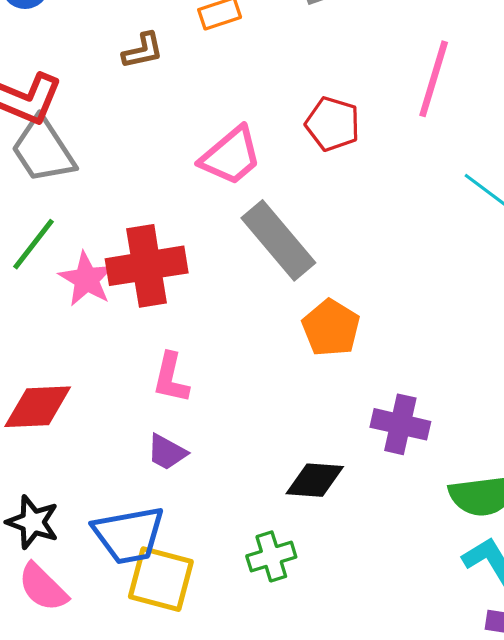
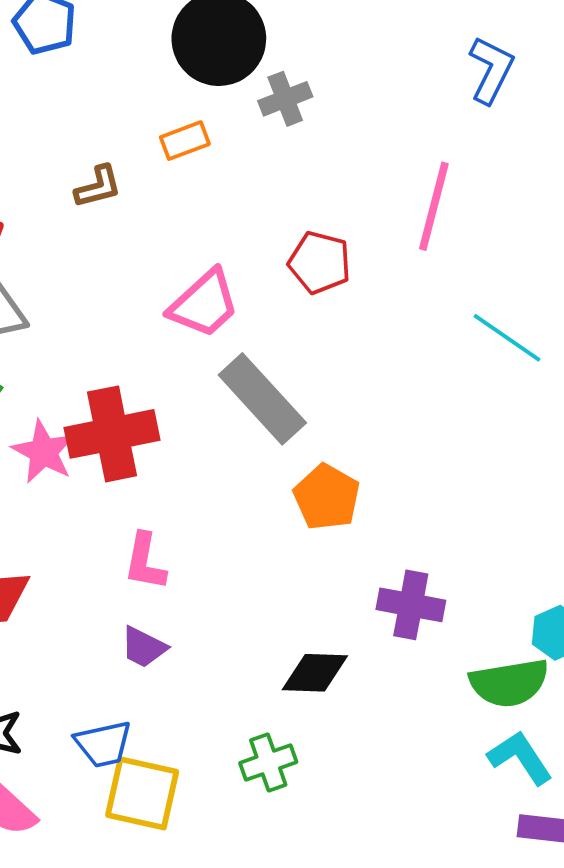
blue trapezoid: (129, 535) -> (103, 744), size x0.7

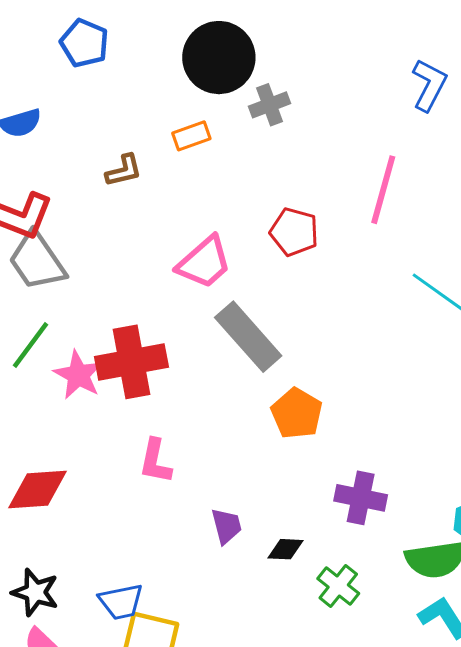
purple trapezoid: (144, 647) -> (226, 526), moved, turned -132
black diamond: (315, 673) -> (285, 549), size x0.7
green cross: (268, 762) -> (338, 586), moved, turned -33

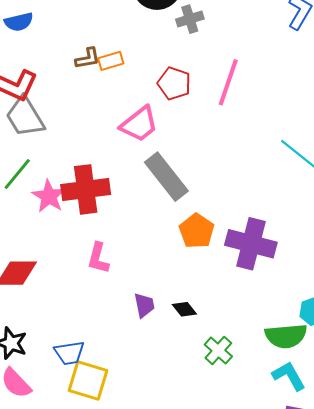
orange rectangle: (191, 136) -> (111, 61), moved
pink line: (383, 190) -> (228, 82), moved
red pentagon: (294, 232) -> (174, 83), moved
purple cross: (361, 498) -> (251, 244), moved, size x1.4
black diamond: (285, 549) -> (184, 309), moved, turned 45

